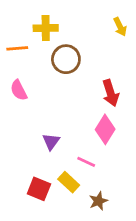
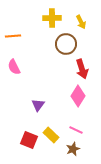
yellow arrow: (120, 27) -> (81, 22), moved
yellow cross: (46, 28) -> (52, 18), moved
brown circle: (66, 59) -> (66, 44), moved
pink line: (86, 162) -> (76, 130), moved

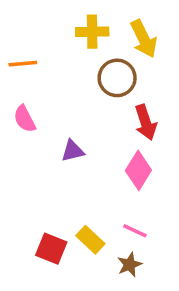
yellow arrow: (81, 22) -> (144, 39), size x1.5
purple triangle: (38, 105) -> (73, 151), moved, turned 40

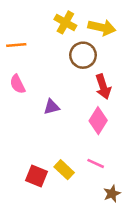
yellow cross: (92, 32) -> (65, 22), turned 30
yellow arrow: (144, 39) -> (102, 27), turned -52
brown star: (130, 265) -> (112, 194), moved

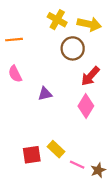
red arrow: (103, 87) -> (90, 76), turned 60
pink line: (96, 163) -> (77, 165), moved
red square: (36, 176) -> (32, 155), turned -30

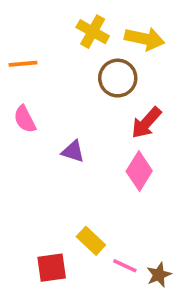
purple triangle: (45, 94) -> (73, 151), turned 32
red square: (32, 155) -> (52, 268), moved

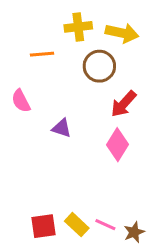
yellow cross: (93, 32) -> (78, 27), turned -36
orange line: (23, 64) -> (42, 54), moved
yellow rectangle: (91, 241) -> (77, 225), moved

